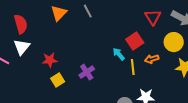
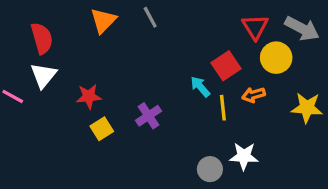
yellow circle: (174, 42) -> (276, 58), moved

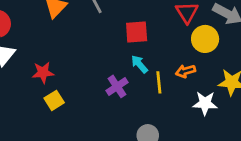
red square: (226, 66) -> (137, 32), moved, turned 30
purple cross: (149, 116) -> (117, 86), moved
white star: (244, 156) -> (205, 103), moved

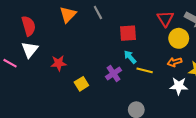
orange arrow: (185, 71) -> (175, 62), moved
yellow line: (159, 82) -> (145, 70), turned -70
yellow square: (54, 100) -> (81, 84), moved

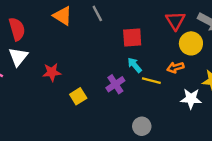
orange triangle: (68, 14) -> (63, 16), turned -42
orange arrow: (175, 62) -> (175, 67), moved

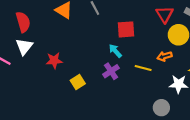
cyan arrow: (135, 65) -> (115, 51), moved
gray circle: (142, 126) -> (161, 108), moved

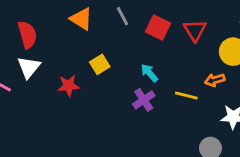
red triangle: (165, 14) -> (195, 30), moved
red square: (126, 29) -> (158, 27), moved, turned 30
yellow square: (78, 82) -> (100, 64), moved

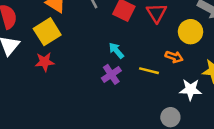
yellow square: (100, 64) -> (47, 32), moved, size x1.5
orange arrow: (215, 80) -> (174, 57), turned -144

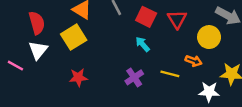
cyan arrow: (116, 51) -> (143, 44), moved
red star: (45, 62) -> (78, 77), moved

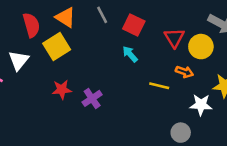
red triangle: (177, 19) -> (174, 38), moved
red semicircle: (37, 23) -> (31, 25), moved
purple cross: (134, 77) -> (92, 98), moved

